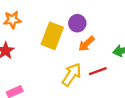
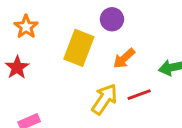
orange star: (12, 20) -> (26, 27), turned -30
purple circle: (77, 23) -> (112, 19), moved

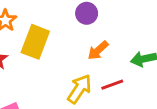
yellow rectangle: (79, 48) -> (35, 42), moved

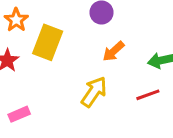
red line: (112, 85) -> (148, 95), moved

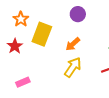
orange arrow: (113, 51) -> (73, 44), moved

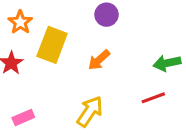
yellow arrow: (73, 67) -> (90, 111), moved

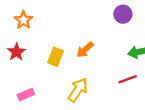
purple circle: (106, 15) -> (123, 14), moved
yellow rectangle: (52, 45) -> (55, 57), moved, size x0.7

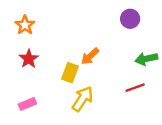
red star: (16, 52) -> (29, 59), moved
yellow rectangle: (55, 57) -> (70, 73), moved

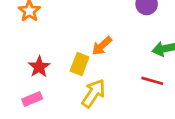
red star: (29, 59) -> (39, 67), moved
red line: (135, 88) -> (152, 81), turned 36

